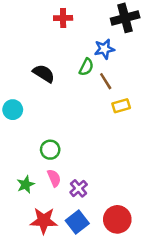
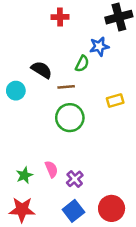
brown line: (106, 81) -> (66, 87), moved, turned -63
cyan circle: (13, 110) -> (16, 91), moved
green circle: (50, 150) -> (70, 118), moved, size x1.5
red star: (44, 221) -> (22, 210), moved

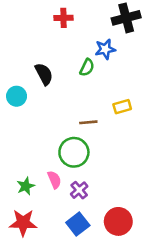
black semicircle: (42, 70) -> (44, 74), turned 30
brown line: (66, 87) -> (88, 122), moved
green circle: (70, 118) -> (74, 152), moved

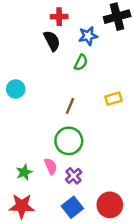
blue star: (105, 49) -> (88, 36), moved
black semicircle: (44, 74) -> (52, 41), moved
brown line: (88, 122) -> (70, 106), moved, turned -63

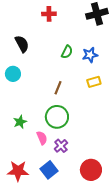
blue star: (88, 36) -> (90, 55), moved
black semicircle: (52, 41) -> (22, 44), moved
green star: (24, 172) -> (20, 122), moved
blue square: (72, 207) -> (49, 170), moved

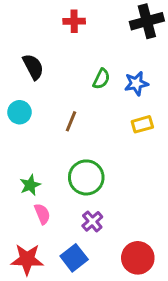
brown line: (58, 88) -> (71, 121), moved
pink semicircle: (42, 138) -> (42, 214), moved

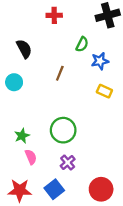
green semicircle: (101, 79) -> (82, 44), moved
brown line: (71, 121) -> (60, 73), moved
yellow rectangle: (142, 124) -> (104, 91), turned 40

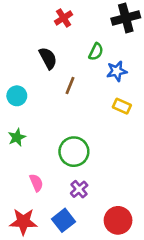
red cross: (54, 15) -> (64, 18), turned -32
black semicircle: (24, 49) -> (48, 58), moved
green star: (22, 136) -> (17, 137), moved

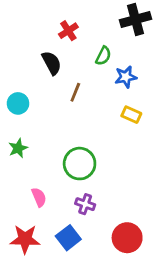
red cross: (64, 18) -> (68, 31), moved
purple cross: (79, 189) -> (85, 204), turned -30

